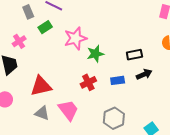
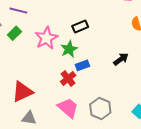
black rectangle: (134, 55) -> (80, 26), moved
blue rectangle: (118, 80) -> (82, 65), moved
pink trapezoid: (68, 110) -> (68, 108), moved

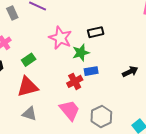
green rectangle: (14, 33) -> (29, 60), moved
pink star: (46, 38) -> (60, 38), turned -30

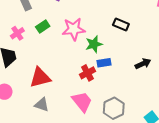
black rectangle: (96, 32) -> (121, 25), moved, turned 35
pink star: (60, 38) -> (74, 29), turned -30
green rectangle: (29, 60) -> (43, 27), moved

